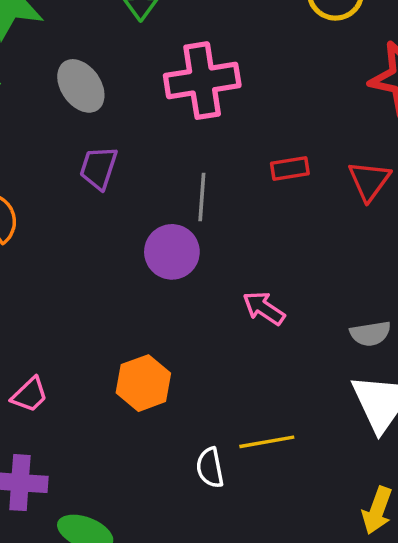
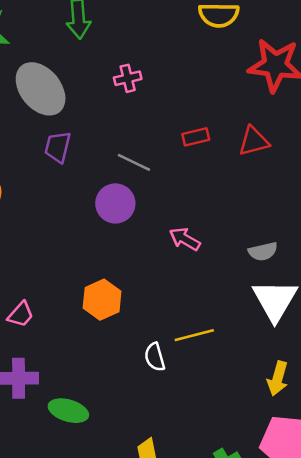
pink cross: (202, 81) -> (128, 78), size x0.5
gray ellipse: (81, 86) -> (41, 89), size x1.4
red triangle: (369, 181) -> (254, 141), turned 44
gray line: (202, 197) -> (134, 162), turned -64

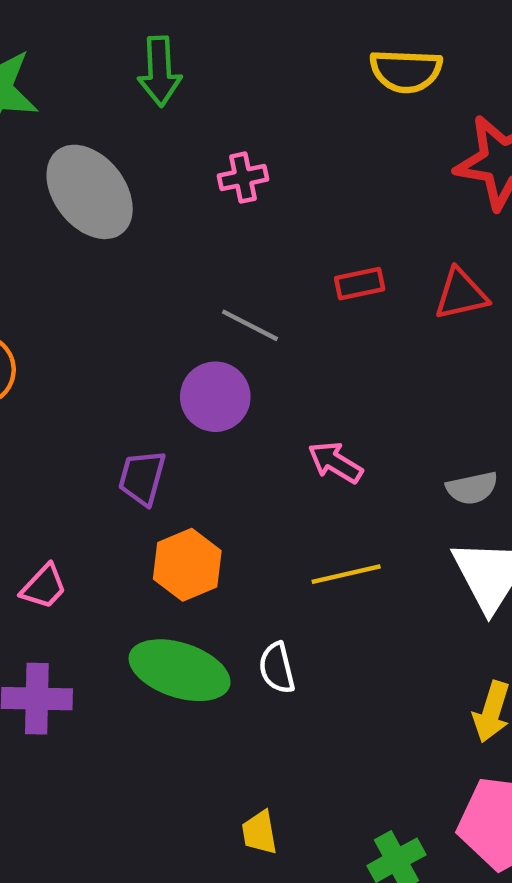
purple trapezoid: (58, 147) -> (142, 478), moved
yellow line: (194, 335) -> (346, 574), moved
green ellipse: (68, 411) -> (180, 670), moved, size x1.4

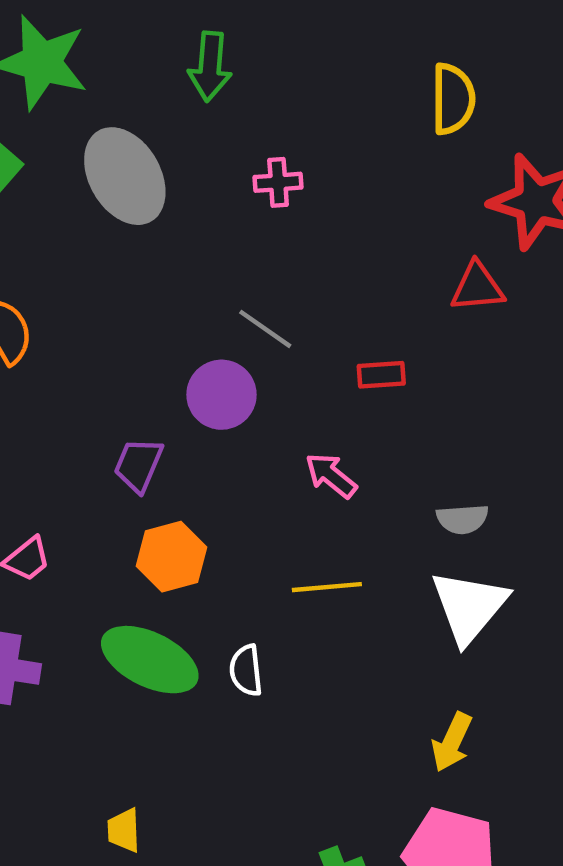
yellow semicircle: (406, 71) -> (453, 99), turned -100
red rectangle: (360, 284) -> (381, 375), moved
red triangle: (461, 294) -> (477, 287), moved
yellow trapezoid: (259, 832) -> (124, 830), moved

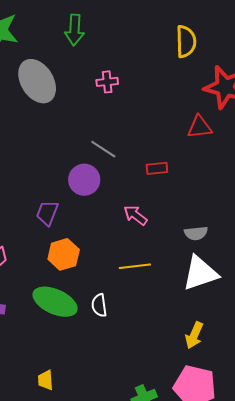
white triangle: (469, 606) -> (200, 273), turned 33

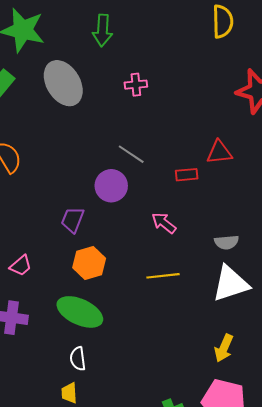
yellow semicircle: (186, 41) -> (223, 21), moved
red triangle: (200, 127) -> (219, 152), moved
white semicircle: (99, 305) -> (78, 359), moved

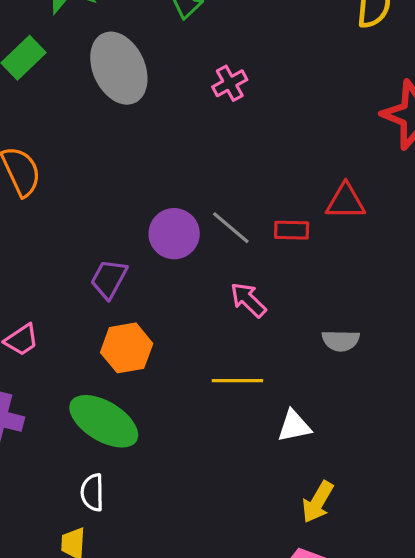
pink cross: (136, 85) -> (230, 83), turned -30
gray line: (131, 154) -> (231, 228), moved
white triangle: (231, 284) -> (294, 426), moved, size x0.6

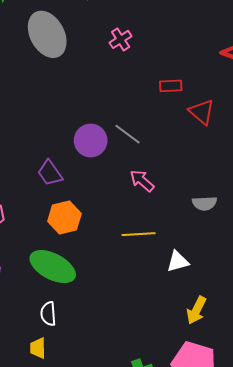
red triangle: (346, 201) -> (202, 112), turned 44
red rectangle: (292, 230) -> (171, 86), moved
purple trapezoid: (109, 279) -> (50, 173), turned -60

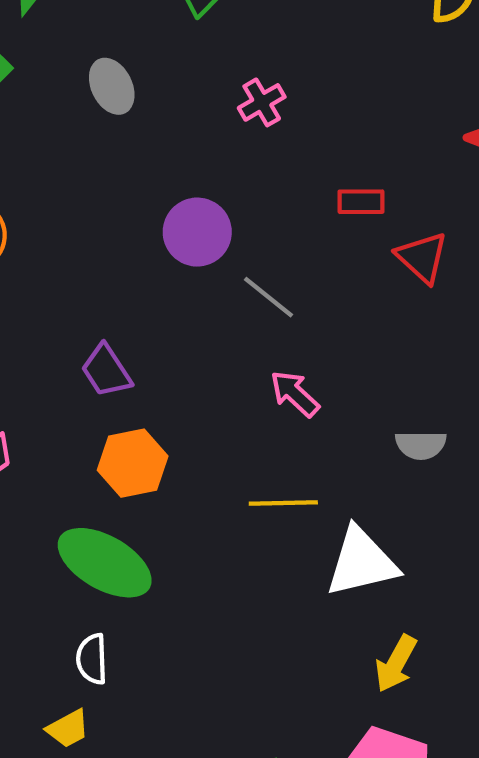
gray ellipse: (47, 34) -> (112, 86), size x0.6
purple circle: (91, 141) -> (197, 232), moved
white triangle: (178, 261) -> (361, 562), size x1.6
yellow trapezoid: (38, 348) -> (68, 729), turned -120

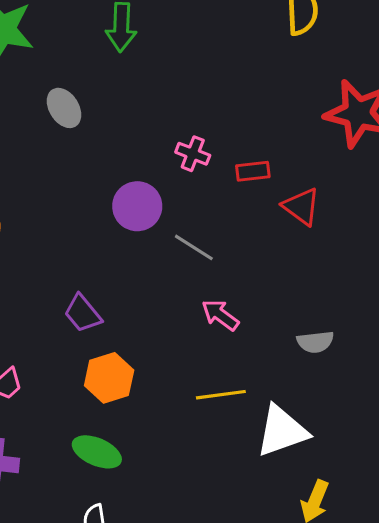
pink cross: (262, 102) -> (193, 154), moved, turned -32
green ellipse: (105, 563) -> (97, 452), size x0.7

